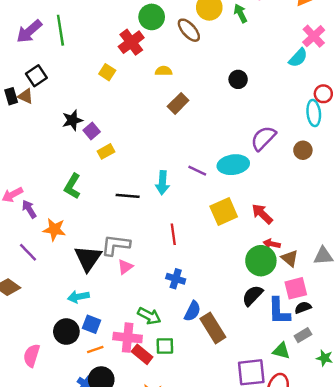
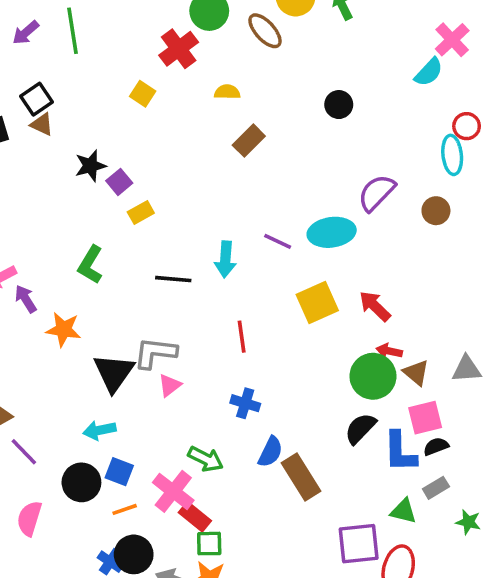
purple arrow: (29, 31) -> (26, 33), size x0.7
brown triangle: (26, 96) -> (42, 124), moved
purple line: (28, 252) -> (24, 452), moved
pink cross: (128, 338) -> (173, 491), turned 32
green square: (165, 346) -> (209, 544), moved

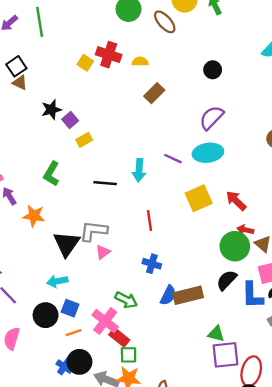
red cross: (179, 49) -> (109, 55), moved, turned -35
purple semicircle: (377, 193) -> (211, 118), moved
brown rectangle: (301, 477) -> (188, 295), moved, turned -72
green triangle: (404, 511) -> (216, 334), moved

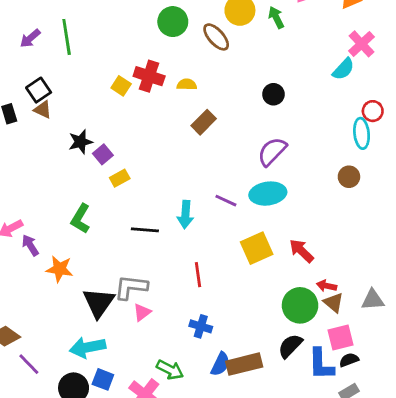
red arrow: (245, 230) -> (327, 286), moved
cyan arrow: (57, 281) -> (88, 347), size x1.4

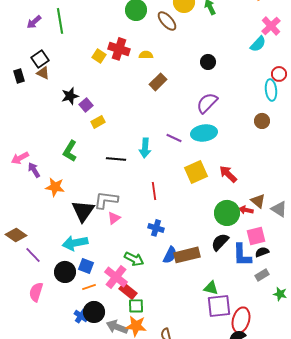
red arrow: (327, 286) -> (246, 210), moved
gray triangle: (373, 300) -> (279, 209), turned 36
brown triangle: (334, 303) -> (258, 201), moved

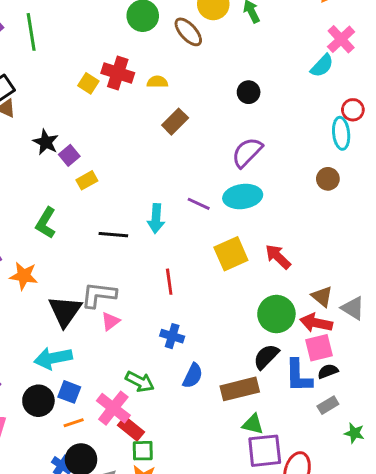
black star: (70, 96) -> (46, 142), turned -30
red arrow: (246, 210) -> (316, 323), moved, size x1.5
brown rectangle: (187, 255) -> (240, 389), moved

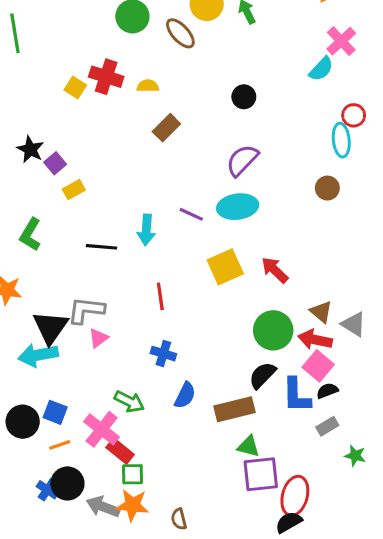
pink square: (319, 348) -> (318, 366), turned -36
cyan arrow: (53, 358) -> (38, 355), moved

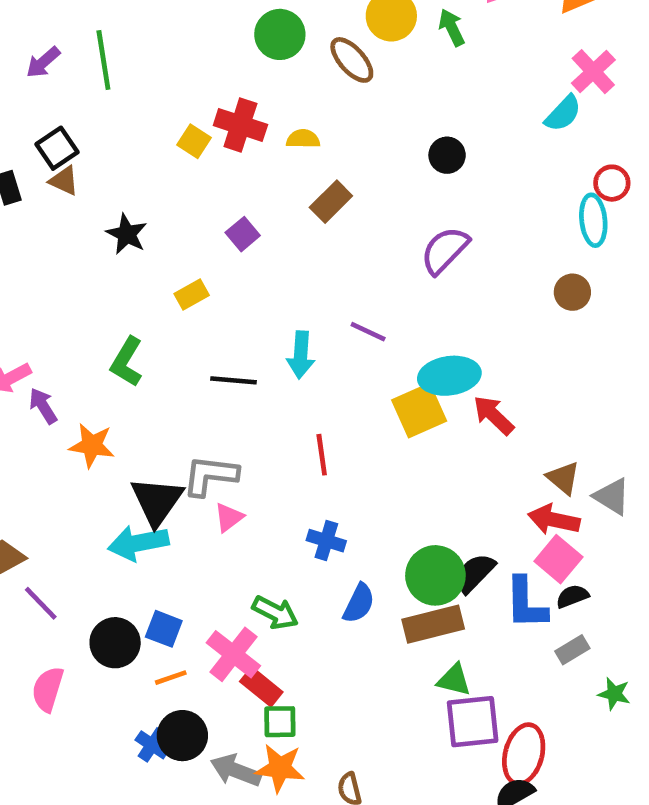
purple square: (55, 163) -> (243, 234), moved
cyan ellipse: (238, 207) -> (449, 376), moved
green circle: (273, 330) -> (435, 575), moved

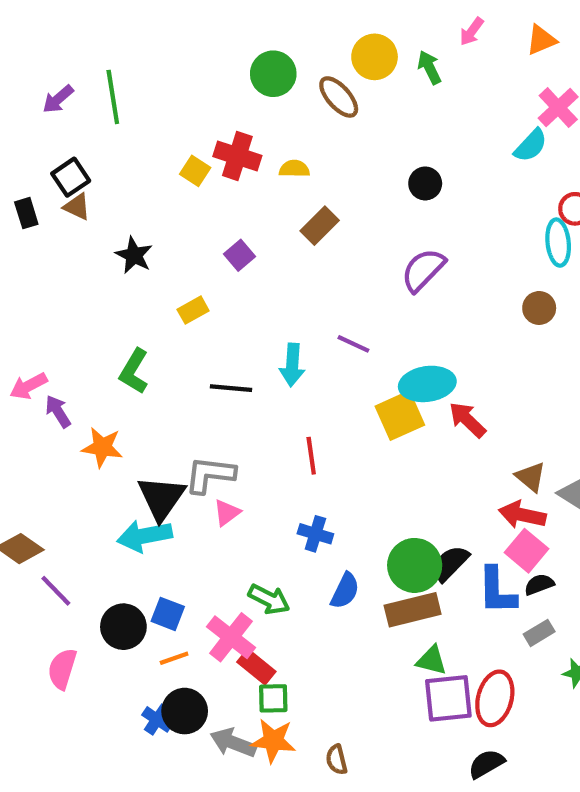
red ellipse: (524, 754) -> (495, 698), moved

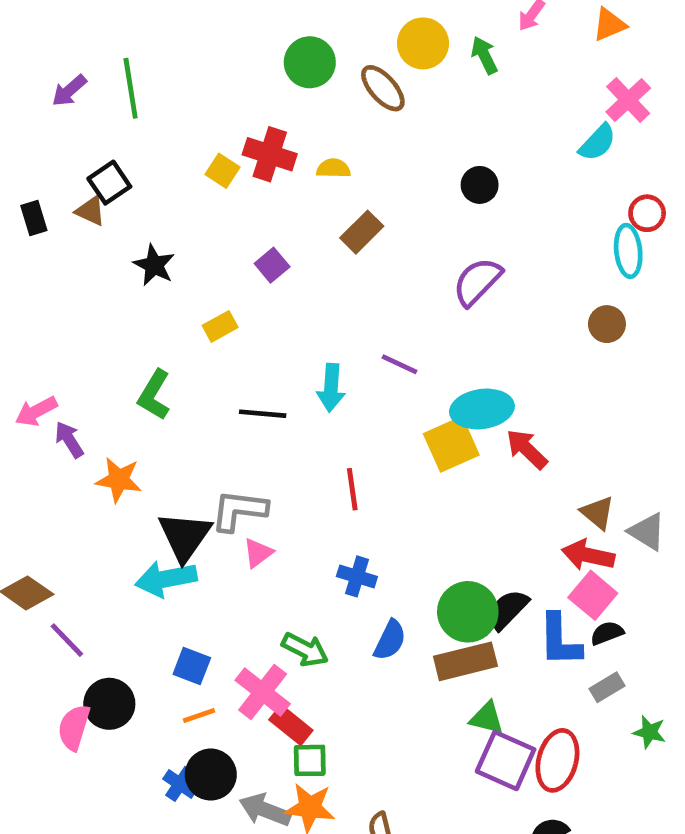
black square: (71, 177) -> (109, 183), moved
black circle: (123, 627) -> (109, 704), moved
purple square: (448, 698) -> (506, 760), turned 30

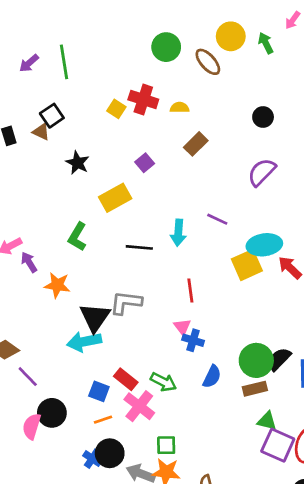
yellow rectangle: (220, 326) -> (115, 198), size x1.6
pink triangle: (258, 553) -> (182, 327), moved, turned -30
brown rectangle: (465, 661) -> (255, 389), size x0.7
red rectangle: (291, 725) -> (126, 379), moved

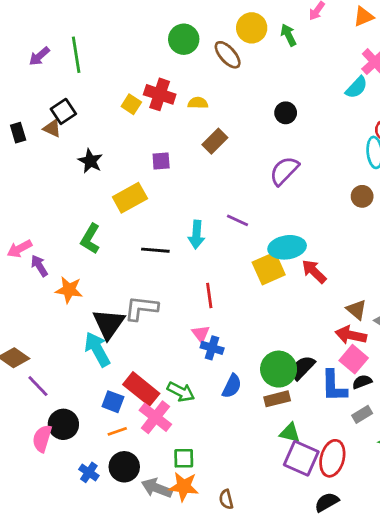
purple square: (145, 163) -> (161, 161), turned 36
cyan arrow: (84, 342) -> (97, 349), turned 72
red rectangle: (126, 379) -> (141, 389), size x1.4
blue cross: (92, 459) -> (89, 472), moved

